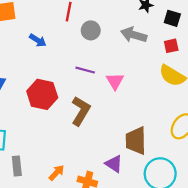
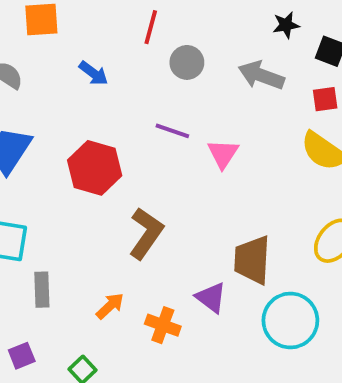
brown L-shape: (81, 111) -> (146, 233), moved

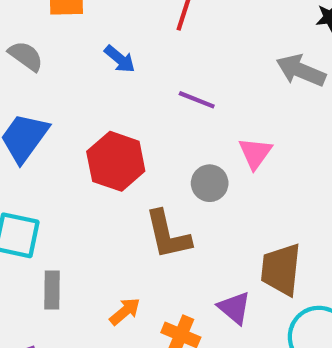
gray circle: (187, 62) -> (210, 183), moved
purple line: (172, 131) -> (197, 100), moved
brown L-shape: (146, 233) -> (168, 235), turned 129

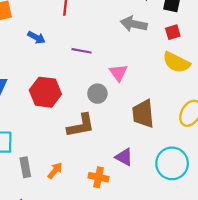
brown L-shape: (168, 235) -> (81, 125), turned -76
brown trapezoid: (281, 269) -> (143, 114), moved
orange arrow: (125, 311) -> (55, 171), moved

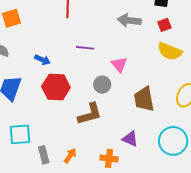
blue arrow: (36, 37) -> (42, 60), moved

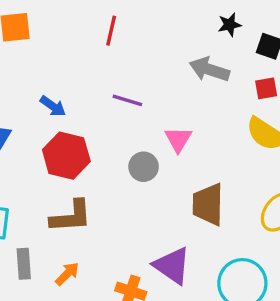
brown L-shape: (90, 114) -> (71, 217), moved
purple triangle: (130, 139) -> (172, 266), size x1.4

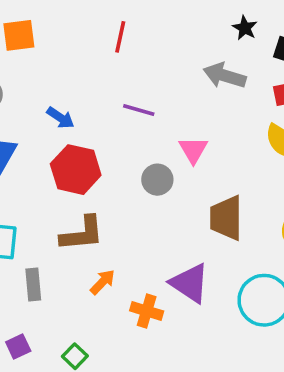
black star: (229, 25) -> (245, 28), turned -30
orange arrow: (67, 274) -> (103, 282), moved

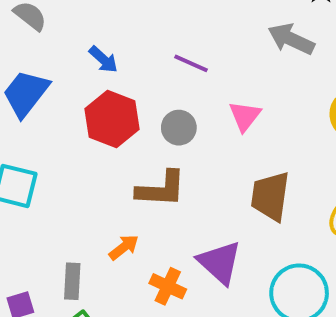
gray circle: (157, 180) -> (179, 128), moved
brown L-shape: (82, 234) -> (161, 189), moved
gray rectangle: (33, 285) -> (72, 281), moved

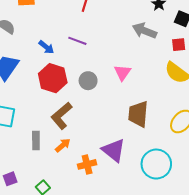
purple line: (191, 63) -> (77, 41), moved
brown L-shape: (161, 189) -> (61, 116), moved, turned 140
gray rectangle: (72, 281) -> (36, 140), moved
orange cross: (168, 286) -> (87, 164), turned -36

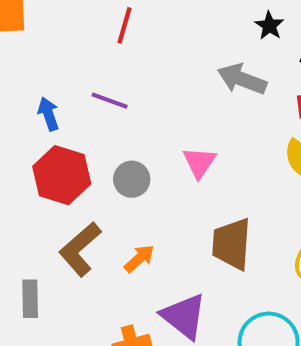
blue arrow: (46, 47) -> (48, 114), turned -147
orange arrow: (63, 145) -> (139, 259), moved

